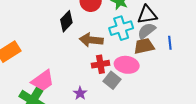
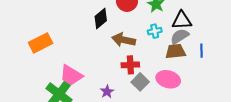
cyan cross: (121, 28) -> (155, 31), size x0.6
pink ellipse: (127, 65) -> (168, 79), moved
pink trapezoid: (43, 81) -> (71, 75), turned 60

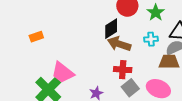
black diamond: (101, 19) -> (111, 29), moved
orange rectangle: (41, 43) -> (36, 37), size x0.6

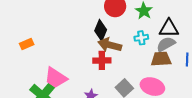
black diamond: (111, 29) -> (101, 30), turned -30
red cross: (123, 70) -> (102, 60), moved

